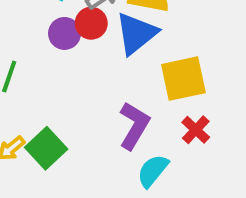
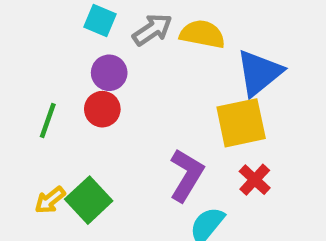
red circle: (91, 23) -> (102, 109), moved
blue triangle: (136, 33) -> (259, 73), moved

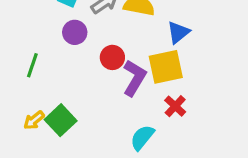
blue triangle: (259, 73) -> (178, 32), size x0.7
red circle: (102, 109) -> (112, 57), moved
purple L-shape: (186, 175) -> (134, 78), moved

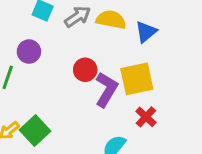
purple circle: (75, 32) -> (29, 52), moved
blue triangle: (178, 32) -> (146, 32), moved

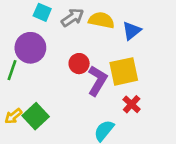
purple circle: (29, 52) -> (30, 48), size x1.5

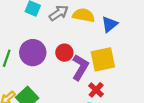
purple circle: (30, 48) -> (33, 53), moved
red cross: (132, 104) -> (96, 90), moved

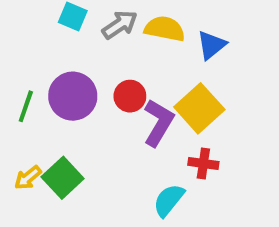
yellow square: (103, 59) -> (199, 108), turned -30
red cross: (96, 90) -> (203, 163), moved, turned -35

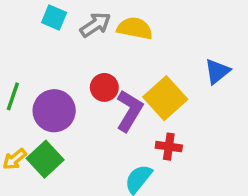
blue triangle: (212, 45) -> (217, 71), moved
purple circle: (73, 96) -> (54, 111), moved

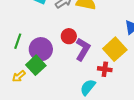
yellow square: (165, 98) -> (115, 49), moved
green square: (45, 159) -> (36, 65), moved

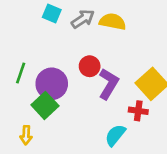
yellow arrow: (19, 76) -> (26, 135), moved, turned -48

